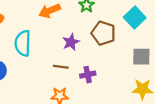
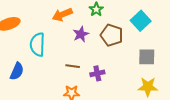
purple star: (71, 42) -> (81, 34), moved

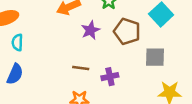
cyan semicircle: (38, 44) -> (17, 42), moved, size x0.6
gray square: (147, 57) -> (155, 57), moved

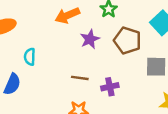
cyan semicircle: (17, 42) -> (30, 57), moved

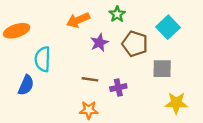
cyan semicircle: (30, 57) -> (43, 59), size x1.5

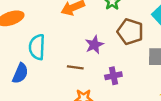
purple star: (99, 43) -> (94, 45), moved
brown line: (90, 79) -> (75, 67), moved

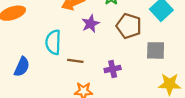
purple star: (94, 45) -> (90, 24), moved
cyan semicircle: (37, 47) -> (53, 42), moved

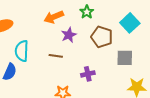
cyan semicircle: (53, 42) -> (22, 51), moved
brown line: (75, 61) -> (56, 56), moved

